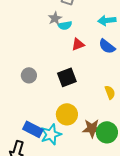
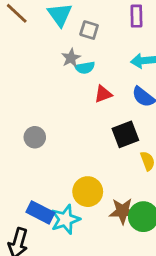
black square: (67, 77) -> (125, 134), moved

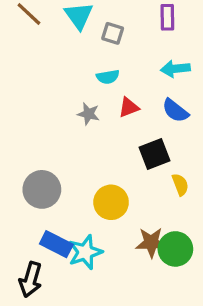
gray star: (71, 58) -> (88, 114), moved, turned -30
gray circle: (35, 137) -> (42, 189), moved, size x1.5
yellow circle: (88, 192) -> (111, 202), moved

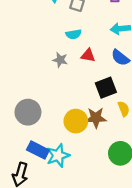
red triangle: (129, 107) -> (88, 55), turned 32
brown star: (151, 243) -> (96, 118), moved

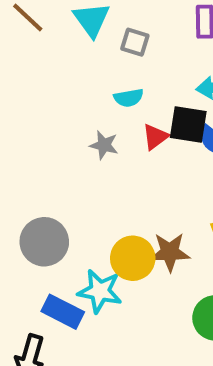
red triangle: (88, 55) -> (155, 137), turned -48
black square: (106, 88) -> (188, 124), moved, turned 30
cyan star: (58, 156) -> (100, 291), moved, turned 30

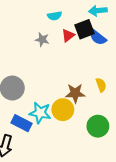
black square: (188, 124) -> (84, 29), turned -30
yellow circle: (133, 258) -> (63, 110), moved

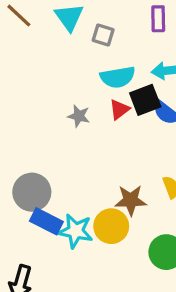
cyan semicircle: (55, 16) -> (118, 77), moved, size x1.5
blue rectangle: (22, 123) -> (46, 221), moved

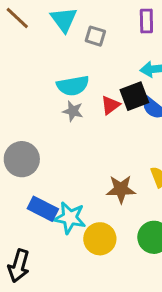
cyan semicircle: (118, 77) -> (73, 86), moved
gray circle: (32, 192) -> (22, 159), moved
yellow circle: (111, 226) -> (100, 239), moved

